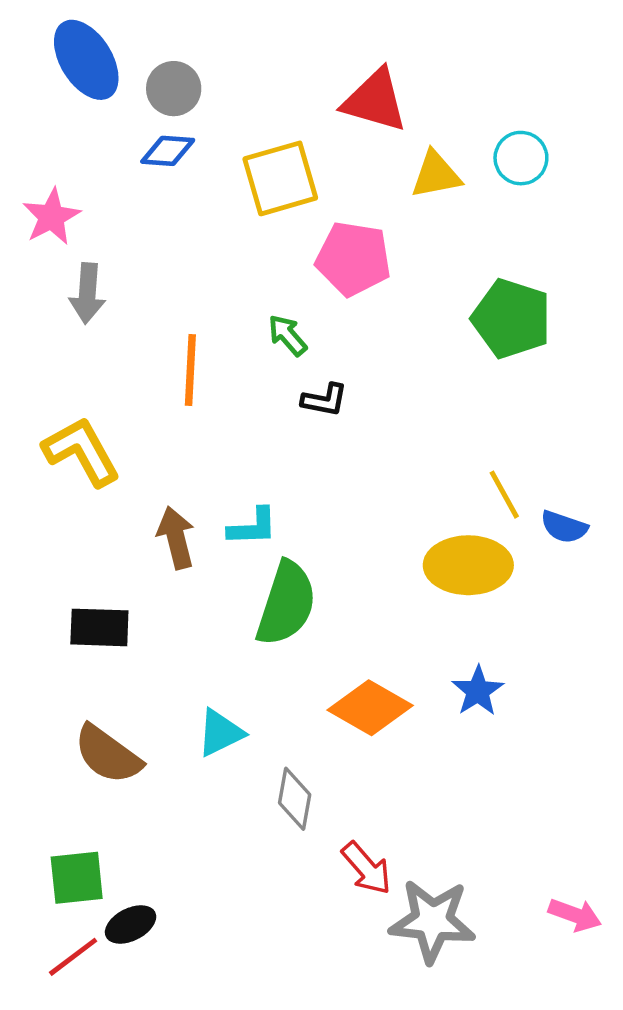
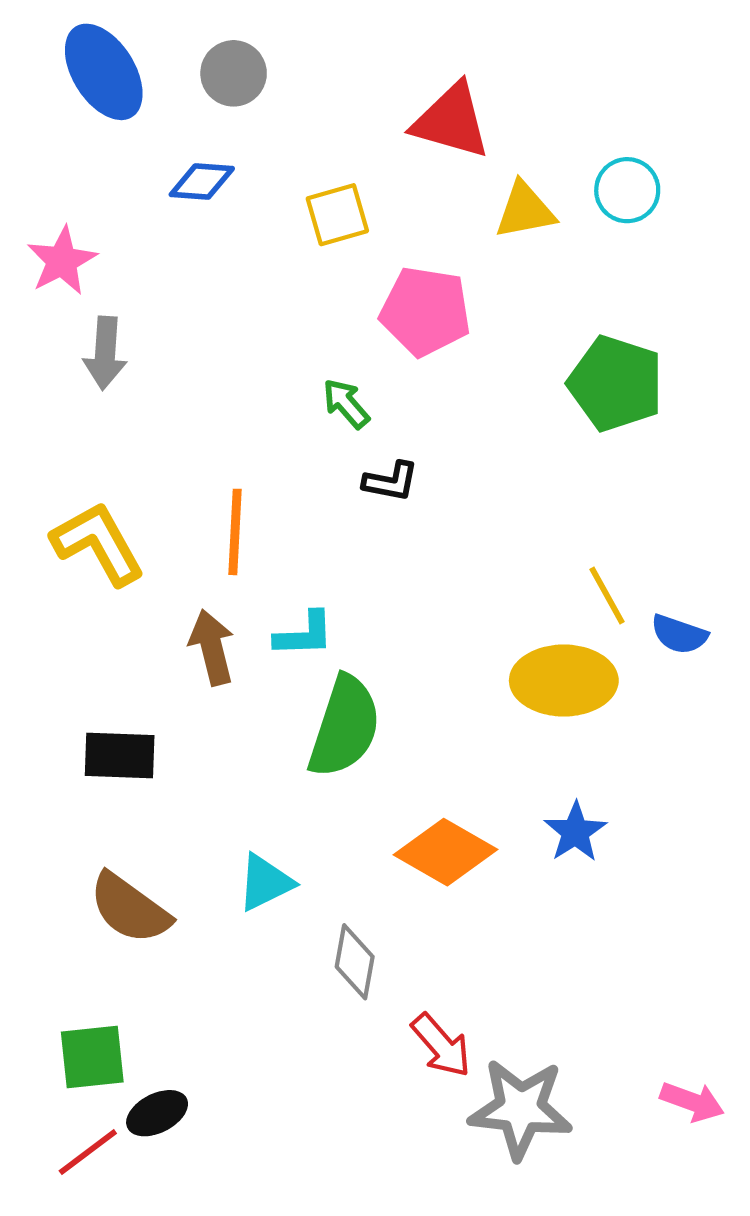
gray circle: (174, 89) -> (234, 73), moved
yellow square: (280, 178) -> (337, 215), size x0.7
orange line: (190, 370) -> (235, 532), moved

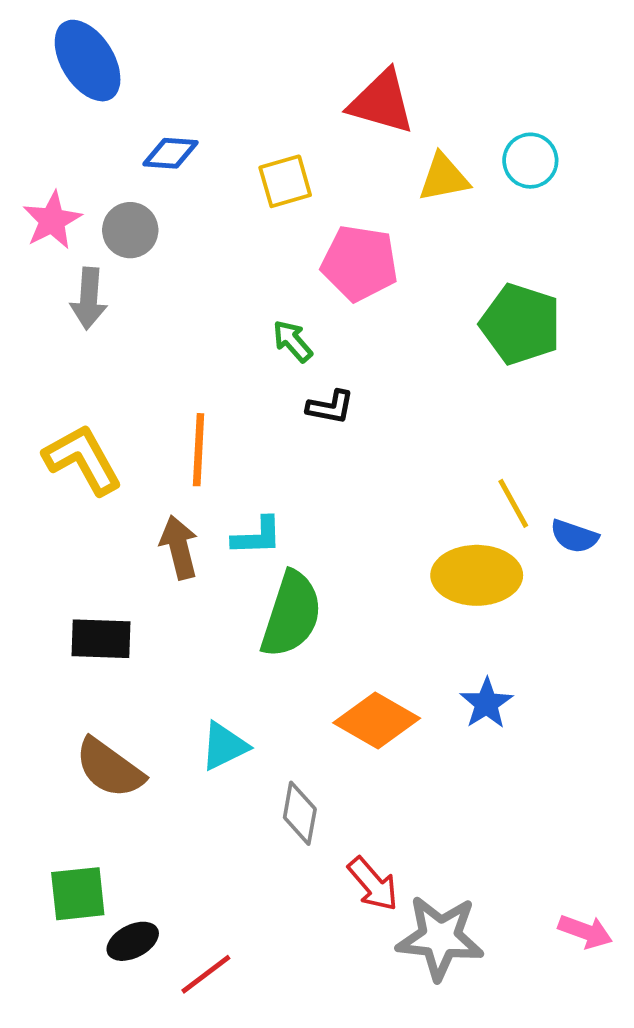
gray circle: (234, 73) -> (130, 230), moved
red line: (88, 1152) -> (206, 974), moved

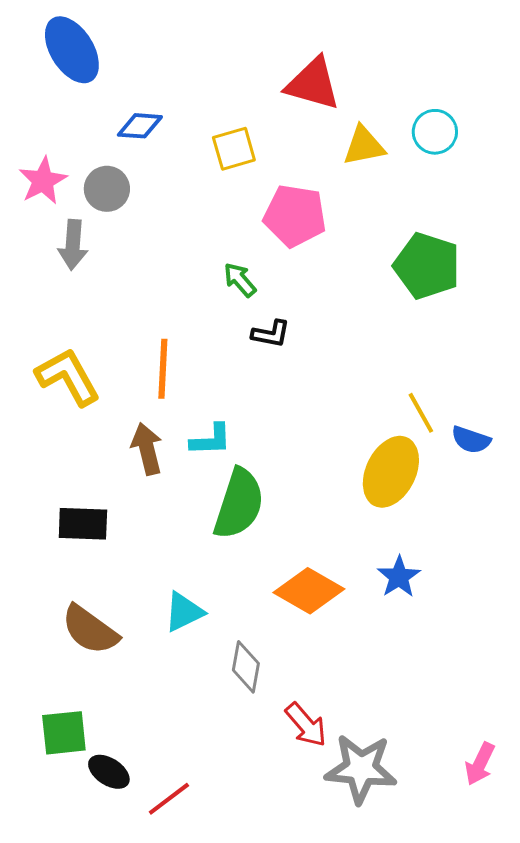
yellow ellipse: (477, 575) -> (391, 472), turned -64
pink arrow: (585, 932) -> (480, 764), turned 96
black ellipse: (133, 941) -> (109, 772), turned 60

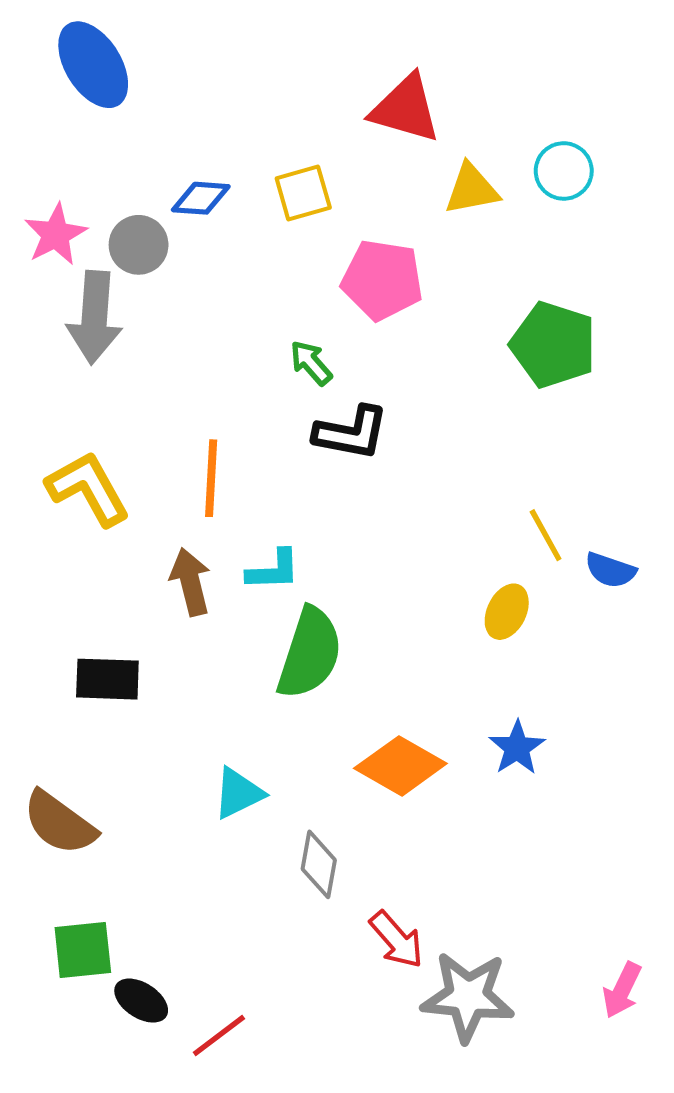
blue diamond: (140, 126) -> (201, 198), moved
gray arrow: (73, 245) -> (94, 317), size x1.4
black L-shape: (271, 334) -> (351, 433), size x1.5
yellow ellipse: (391, 472) -> (507, 612), size x0.6
brown semicircle: (90, 630) -> (59, 823), moved

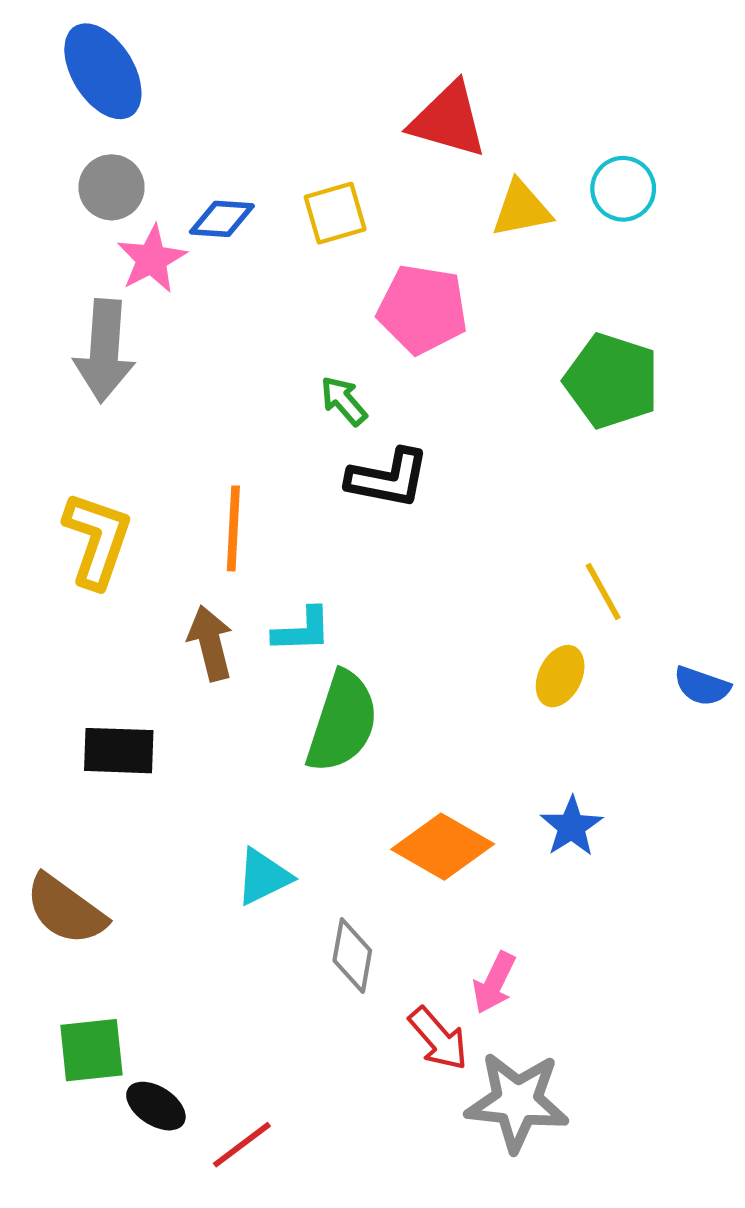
pink star: (56, 234) -> (152, 259), moved
gray circle: (139, 245) -> (112, 187), moved
yellow L-shape: (88, 489) -> (97, 540), turned 48
blue semicircle: (610, 570) -> (702, 686), moved
pink arrow: (622, 990) -> (494, 983), moved

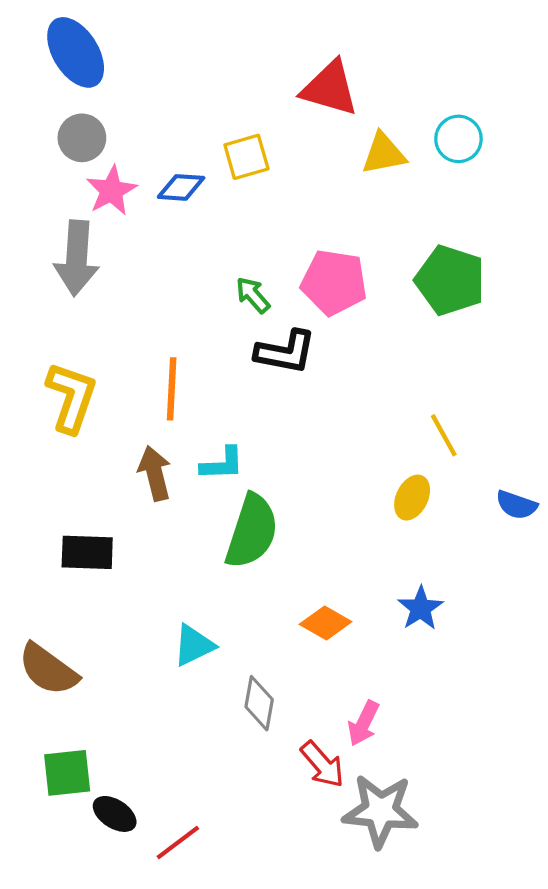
blue diamond: (222, 219) -> (181, 187), moved
pink pentagon: (423, 309) -> (334, 282), moved
orange diamond: (443, 847) -> (326, 623), size x0.7

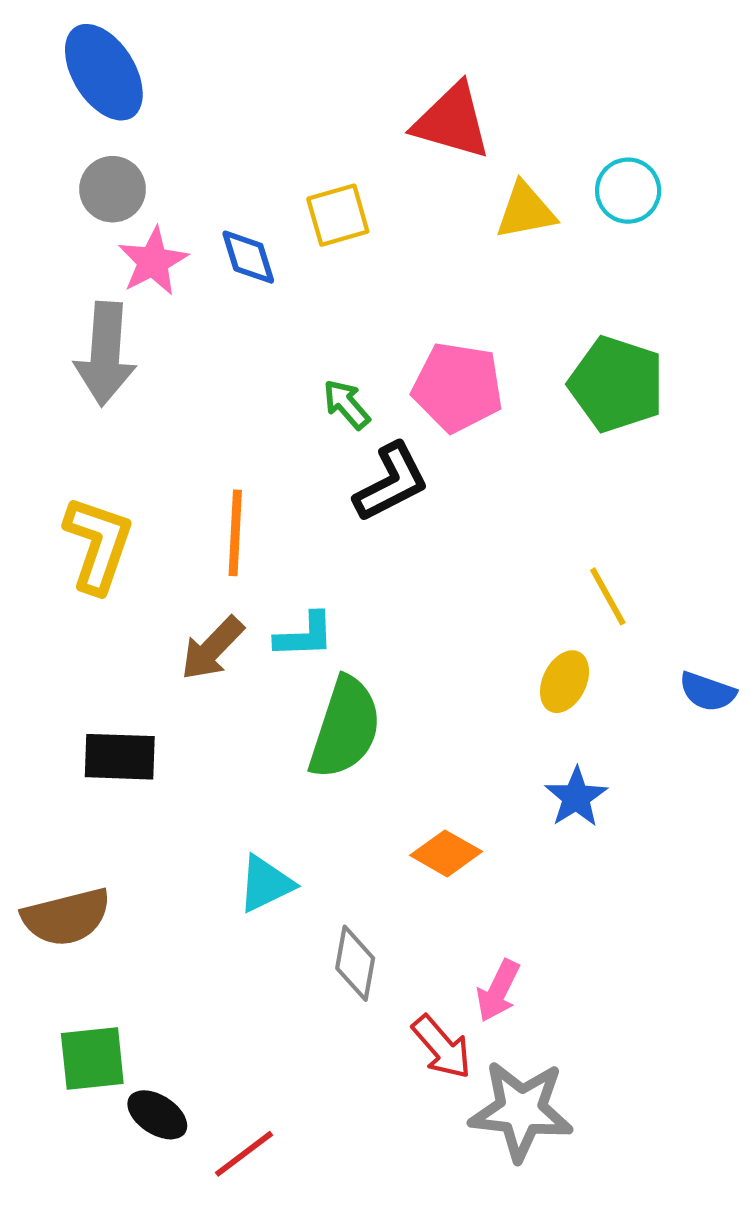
blue diamond: (181, 187) -> (248, 257), turned 69
black L-shape: (285, 352) -> (391, 482), turned -38
brown arrow: (155, 473) -> (212, 648), turned -122
blue star: (421, 608) -> (576, 797), moved
brown semicircle: (48, 669) -> (66, 917), turned -50

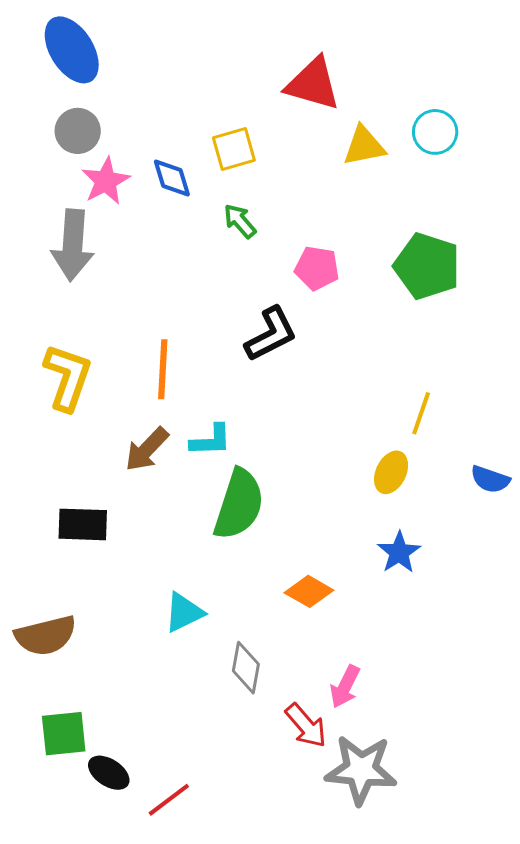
pink pentagon: (458, 387) -> (317, 268), size x0.7
green arrow: (346, 404) -> (240, 221), moved
yellow line: (608, 596) -> (421, 413), turned 48

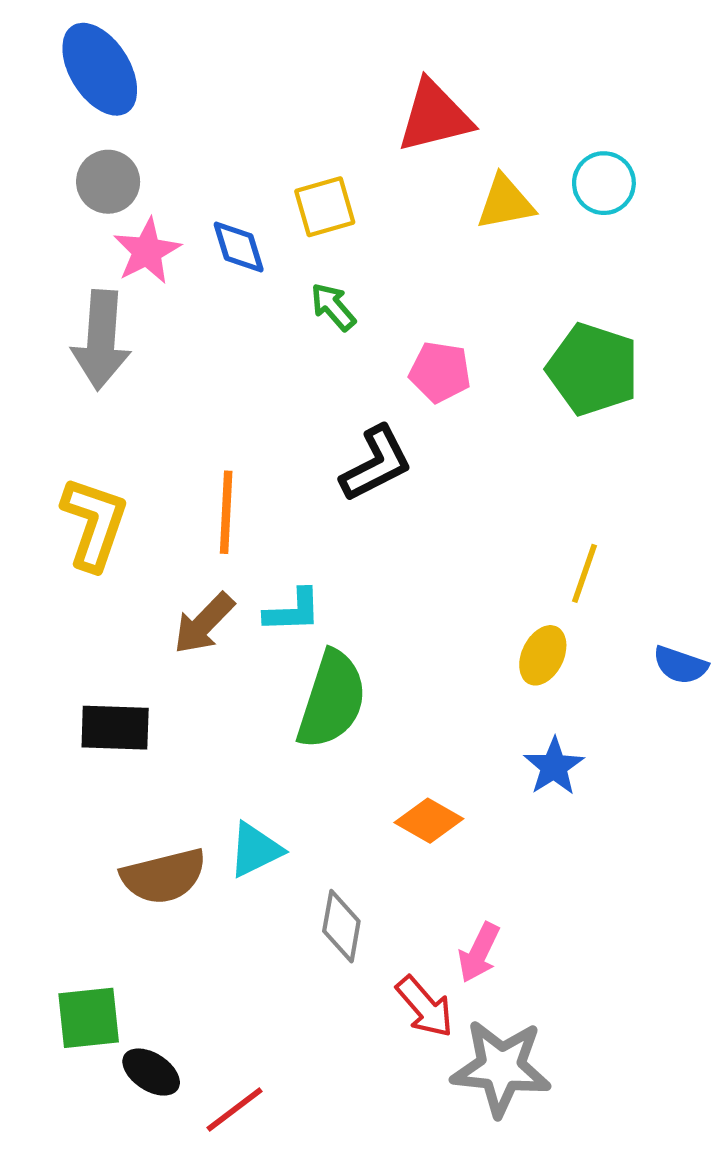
red triangle: (313, 84) -> (434, 116), turned -30
brown semicircle: (46, 636) -> (164, 876), moved

